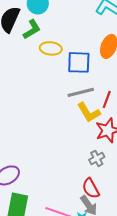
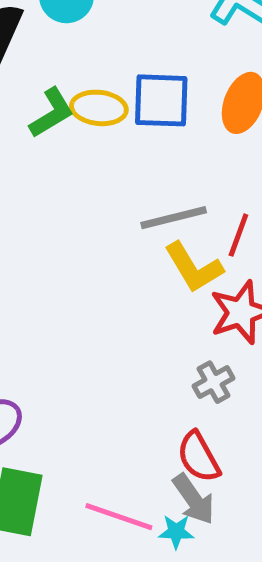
green L-shape: (32, 29) -> (52, 113), moved
blue square: (79, 62) -> (161, 100), moved

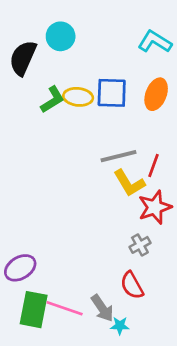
gray arrow: (194, 499) -> (102, 308), moved
pink line: (119, 517) -> (65, 308), moved

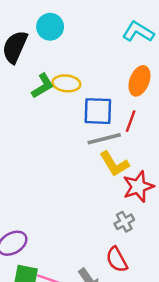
blue square: (112, 93) -> (98, 111), moved
red line: (153, 166) -> (131, 121), moved

